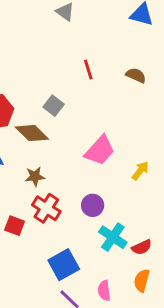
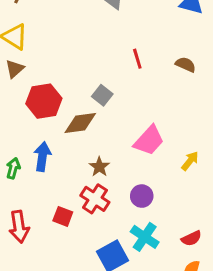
brown diamond: (32, 133) -> (80, 123), turned -52
brown star: (35, 176) -> (99, 167), moved, turned -30
cyan cross: (113, 237) -> (145, 237), moved

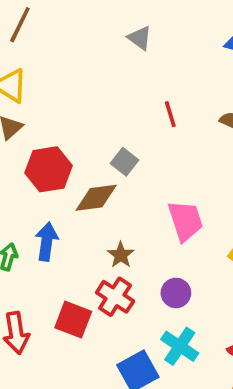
pink trapezoid: (149, 140) -> (185, 221), turned -60
red square: (63, 216) -> (73, 320), size x1.4

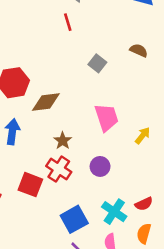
red line: (170, 114) -> (68, 22), moved
gray square: (125, 162) -> (97, 63), moved
cyan cross: (180, 346) -> (114, 212), moved

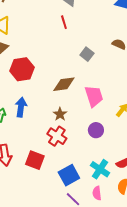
brown diamond: (46, 102) -> (64, 84), moved
purple circle: (100, 166) -> (96, 130), moved
red square: (30, 185) -> (35, 160), moved

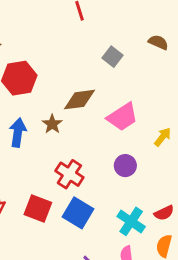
pink trapezoid: (94, 96) -> (122, 117), turned 75
brown star: (60, 114) -> (52, 124), moved
blue square: (69, 175) -> (78, 213), moved, turned -30

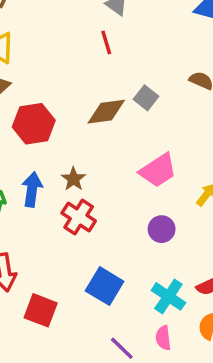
brown diamond: (79, 100) -> (106, 112), moved
red cross: (69, 174) -> (79, 217), moved
red square: (38, 209) -> (41, 310), moved

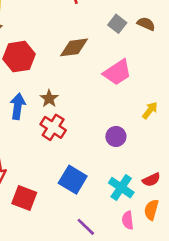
gray square: (146, 98) -> (117, 24), moved
pink trapezoid: (158, 170) -> (117, 72), moved
pink semicircle: (163, 338) -> (128, 220), moved

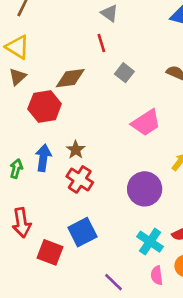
gray square: (117, 24) -> (124, 73), moved
brown diamond: (74, 47) -> (70, 78), moved
purple circle: (116, 136) -> (145, 189), size x1.6
blue square: (73, 180) -> (82, 232), moved, turned 32

